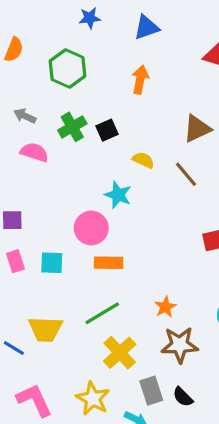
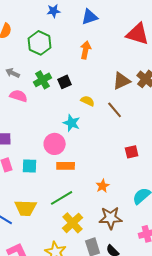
orange star: (165, 307) -> (103, 186), moved

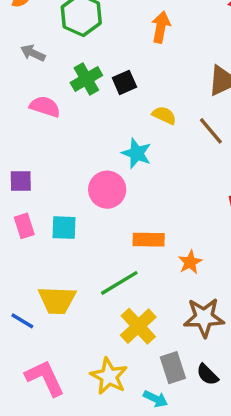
gray arrow: (13, 73) -> (33, 53), moved
orange rectangle: (66, 166) -> (149, 240), moved

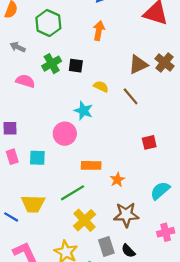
black square: (124, 82) -> (76, 66), turned 32

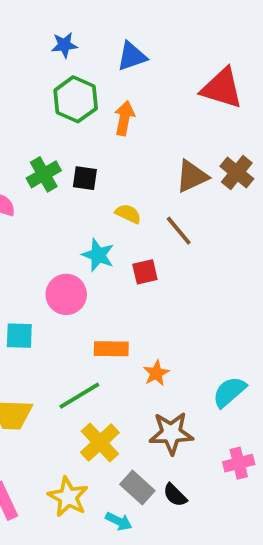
green hexagon: (48, 23) -> (76, 99), moved
red square: (149, 142) -> (145, 272), moved
gray rectangle: (106, 246) -> (137, 488), turned -30

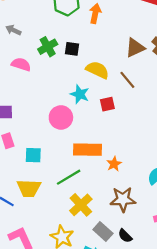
yellow semicircle: (128, 214) -> (97, 70), size x1.5
cyan square: (19, 336) -> (33, 155), moved
orange rectangle: (111, 349) -> (87, 150), size x1.4

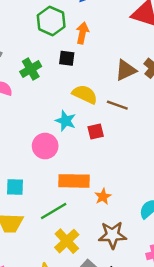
black square: (72, 49) -> (67, 58), moved
brown line: (127, 80) -> (117, 105), turned -30

